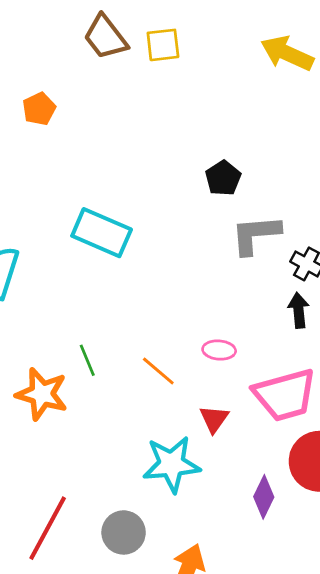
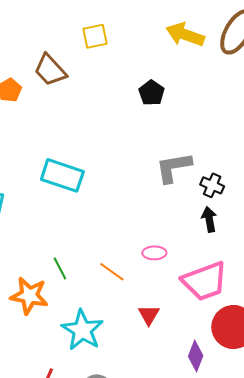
brown trapezoid: (105, 37) -> (50, 70), moved
black pentagon: (223, 178) -> (152, 93), moved
red triangle: (214, 419) -> (149, 315), moved
cyan star: (172, 464) -> (82, 330), moved, turned -30

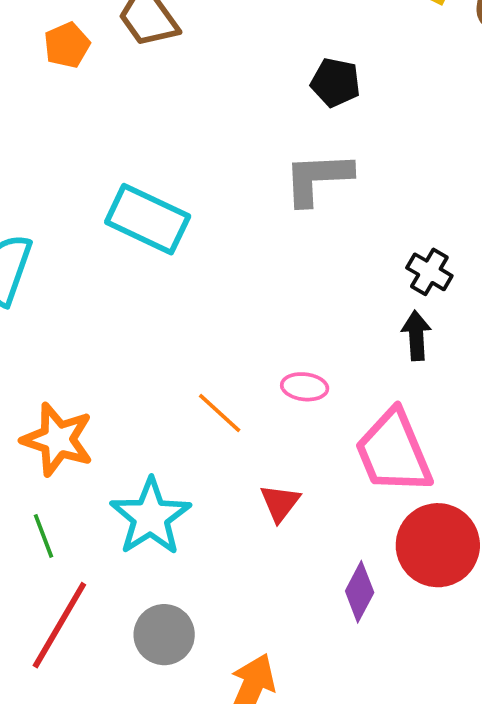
black pentagon: (152, 93) -> (335, 82), turned -30
gray L-shape: (174, 167) -> (318, 178), moved
green line: (60, 268) -> (43, 536), moved
pink trapezoid: (205, 281) -> (394, 452), turned 81

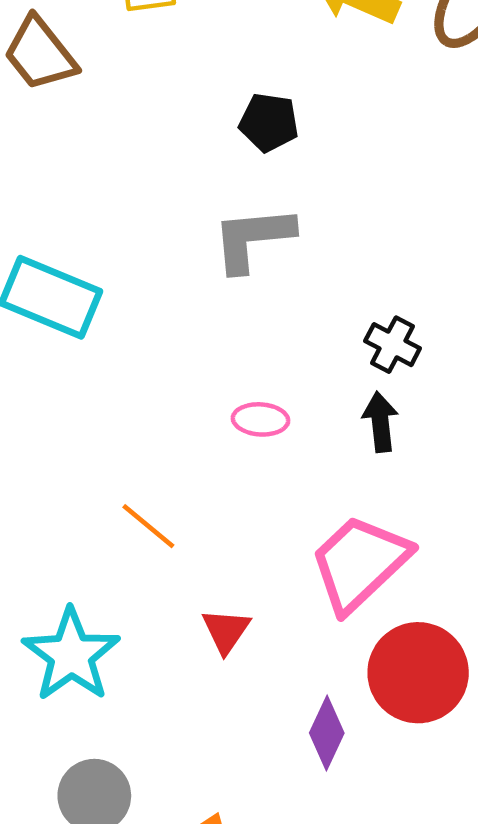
pink ellipse: (305, 387) -> (260, 419), moved
pink trapezoid: (394, 452) -> (360, 563), turned 72

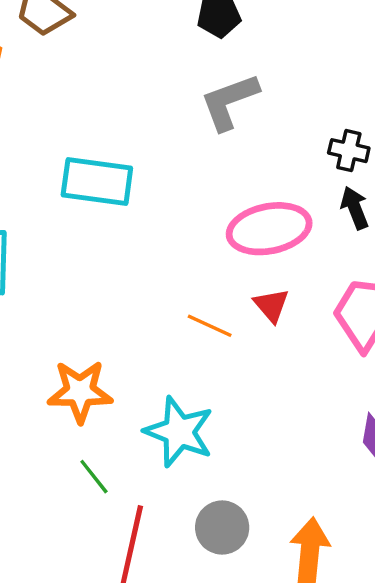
pink ellipse: (260, 419) -> (269, 229), size x2.0
red triangle: (226, 631) -> (271, 305), moved

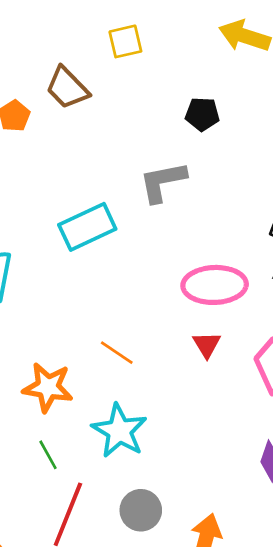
gray L-shape: (229, 102) -> (163, 182), moved
cyan rectangle: (97, 182) -> (87, 227), turned -42
orange line: (210, 326) -> (117, 353), moved

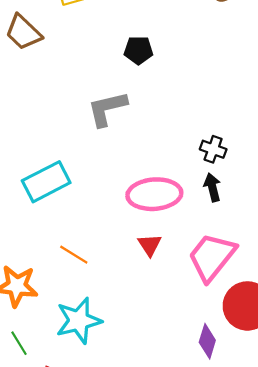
cyan rectangle: (87, 227) -> (46, 182), moved
cyan star: (119, 431) -> (79, 321), turned 30

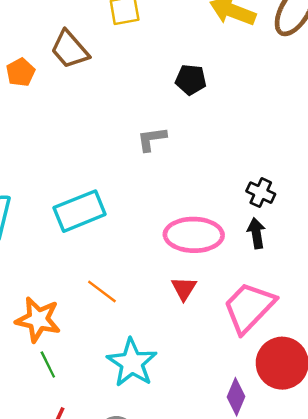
gray L-shape: (107, 109) -> (152, 139), size x0.7
cyan star: (79, 321) -> (132, 363), moved, turned -30
green line: (19, 343) -> (48, 364), moved

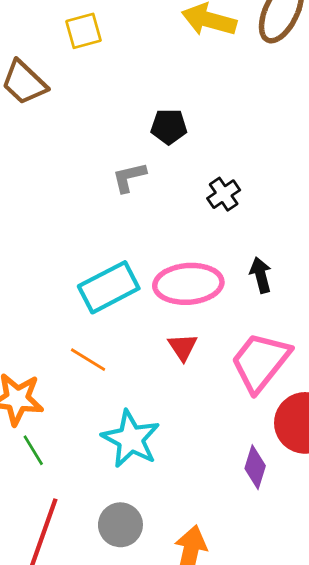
black pentagon: (191, 80) -> (169, 127), moved
black cross: (261, 193) -> (224, 194), moved, turned 36
cyan rectangle: (80, 211) -> (109, 287), moved

